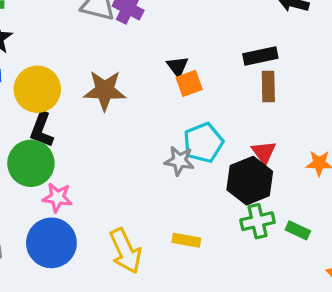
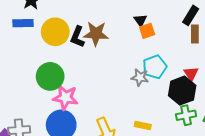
black rectangle: (260, 56) -> (191, 15), turned -48
black L-shape: (42, 130) -> (77, 37), moved
pink star: (57, 197) -> (65, 98), size x1.4

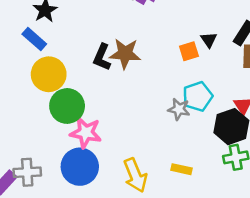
black triangle: (140, 20) -> (209, 40), moved
blue rectangle: (23, 23) -> (34, 39), turned 42
yellow circle: (55, 32) -> (49, 74), moved

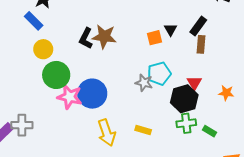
yellow circle: (49, 74) -> (43, 49), size x0.7
blue circle: (80, 167) -> (92, 94), moved

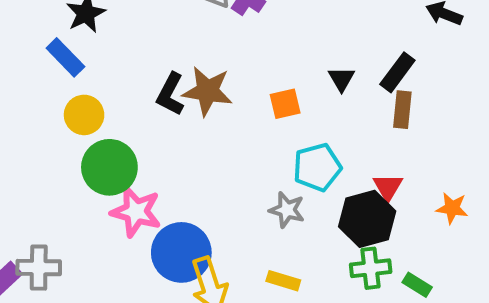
orange square: (154, 38) -> (285, 104), moved
gray star: (144, 83) -> (287, 210), moved
blue circle: (92, 94) -> (181, 252), moved

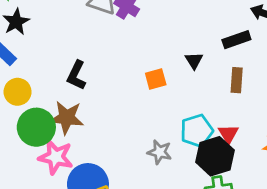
black rectangle: (397, 72) -> (236, 40), moved, turned 36
brown star: (207, 91) -> (67, 118), moved
cyan pentagon: (317, 167) -> (197, 131), moved

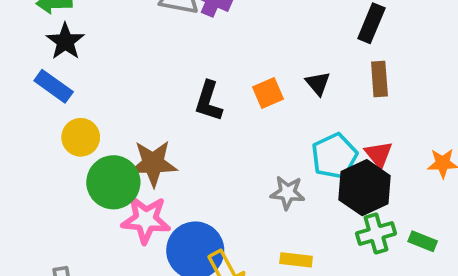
black rectangle: (236, 40) -> (371, 23), turned -40
black triangle: (194, 60) -> (318, 83), moved
black L-shape: (76, 75) -> (209, 101), moved

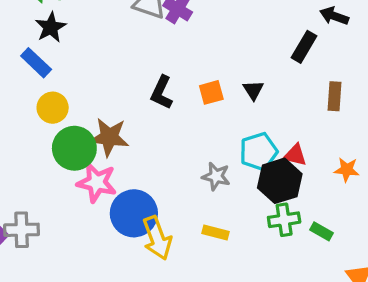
brown rectangle: (379, 79) -> (334, 96), moved
red triangle: (379, 154) -> (295, 155), turned -45

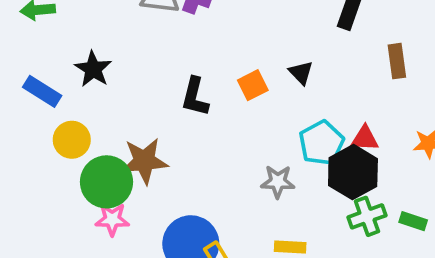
black star: (51, 27) -> (93, 69), moved
pink star: (97, 182) -> (112, 219), moved, size x0.7

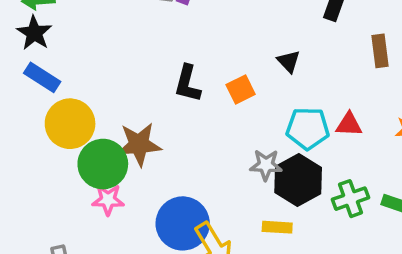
black star: (93, 69) -> (34, 33), moved
orange square: (253, 85) -> (241, 89), moved
yellow circle: (72, 140) -> (70, 124), size x1.4
cyan pentagon: (321, 143) -> (308, 128), turned 30
black hexagon: (353, 172) -> (298, 180), moved

